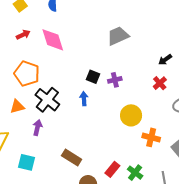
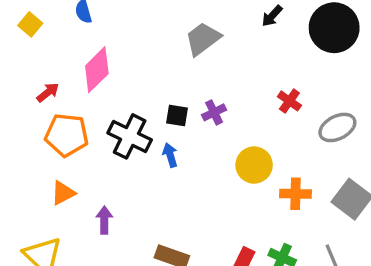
red arrow: (23, 35) -> (48, 92), moved
pink diamond: (53, 40) -> (97, 70), turned 76
black arrow: (165, 60) -> (272, 16), moved
black cross: (47, 100) -> (130, 136), moved

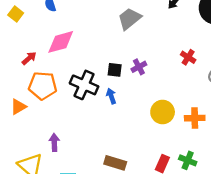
pink diamond: (97, 70) -> (61, 42), turned 32
yellow circle: (254, 165) -> (163, 112), moved
orange triangle: (63, 193) -> (18, 107), moved
purple arrow: (104, 220) -> (54, 142), moved

